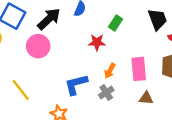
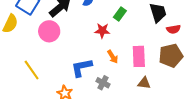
orange arrow: (110, 71) -> (113, 57), turned -64
gray cross: (106, 93) -> (103, 83), moved, turned -32

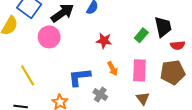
green rectangle: (120, 14) -> (141, 35), moved
brown triangle: (144, 83) -> (143, 98), turned 40

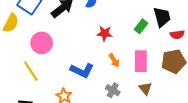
pink circle: (49, 37) -> (42, 43), moved
blue L-shape: (79, 77) -> (82, 70), turned -145
gray cross: (100, 95) -> (113, 90), moved

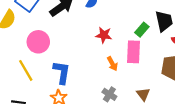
pink rectangle: (141, 61) -> (134, 52), moved
blue L-shape: (82, 70) -> (62, 72), moved, turned -110

